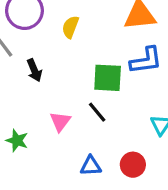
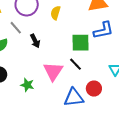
pink triangle: (60, 121) -> (53, 71), size x1.5
red circle: (133, 165) -> (94, 89), moved
blue triangle: (91, 166) -> (74, 97), size x1.5

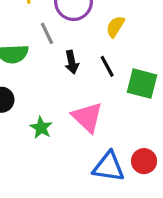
black line: (76, 64) -> (107, 66), moved
pink triangle: (53, 71) -> (87, 117), turned -35

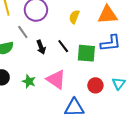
yellow semicircle: (115, 27) -> (74, 17), moved
green star: (41, 128) -> (29, 81), moved
red circle: (144, 161) -> (95, 85), moved

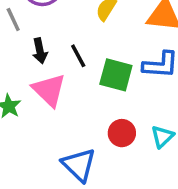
pink triangle: (56, 79) -> (49, 90), moved
blue triangle: (74, 108) -> (79, 165), turned 35

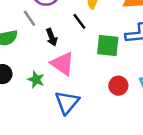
black line: (78, 56) -> (79, 21), moved
blue triangle: (79, 165) -> (67, 102), moved, turned 35

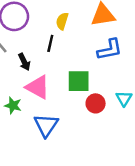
black line: (79, 21) -> (50, 43), turned 56
green square: (108, 46) -> (79, 81), moved

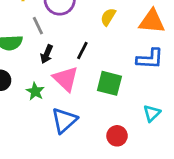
black line: (50, 43) -> (82, 51), moved
black arrow: (24, 62) -> (47, 54), moved, turned 35
red circle: (96, 103) -> (117, 136), moved

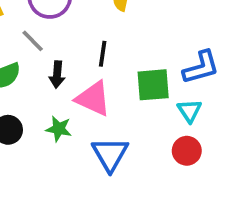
blue L-shape: (150, 59) -> (201, 67), moved
cyan triangle: (152, 113) -> (189, 111), moved

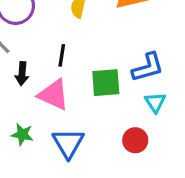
cyan triangle: (189, 111) -> (155, 102), moved
green star: (59, 129) -> (22, 134), moved

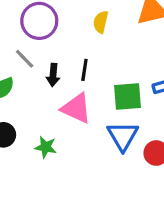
black arrow: (22, 74) -> (53, 75), moved
blue triangle: (68, 143) -> (123, 136), moved

